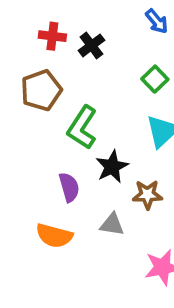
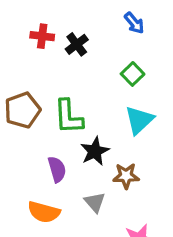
brown pentagon: (41, 90) -> (22, 110), moved
green L-shape: (82, 128) -> (69, 117), turned -36
gray triangle: (112, 224) -> (95, 202), turned 40

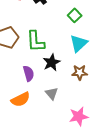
brown star: (126, 176) -> (80, 72), moved
orange semicircle: (44, 212) -> (21, 99), turned -42

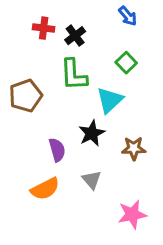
green L-shape: (36, 41) -> (74, 75), moved
cyan triangle: (79, 43) -> (110, 100), moved

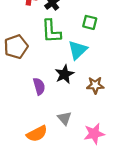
green square: (126, 63) -> (90, 22), turned -32
gray triangle: (92, 180) -> (64, 118), moved
orange semicircle: (45, 189) -> (37, 134), moved

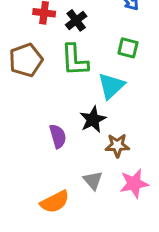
brown pentagon: (16, 47) -> (26, 60), moved
brown star: (95, 85) -> (117, 145), moved
pink star: (94, 134) -> (134, 183), moved

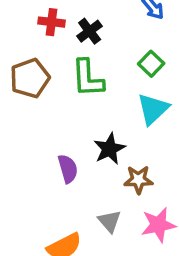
green square: (128, 48) -> (151, 64), turned 30
cyan triangle: (111, 86) -> (153, 109), moved

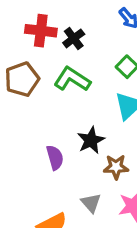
red cross: (52, 22) -> (41, 31), size x1.4
green L-shape: (88, 78) -> (72, 79), turned 126

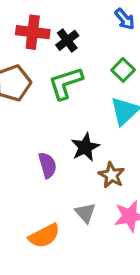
green L-shape: (72, 79) -> (66, 83), turned -51
brown star: (116, 167) -> (112, 175), turned 30

